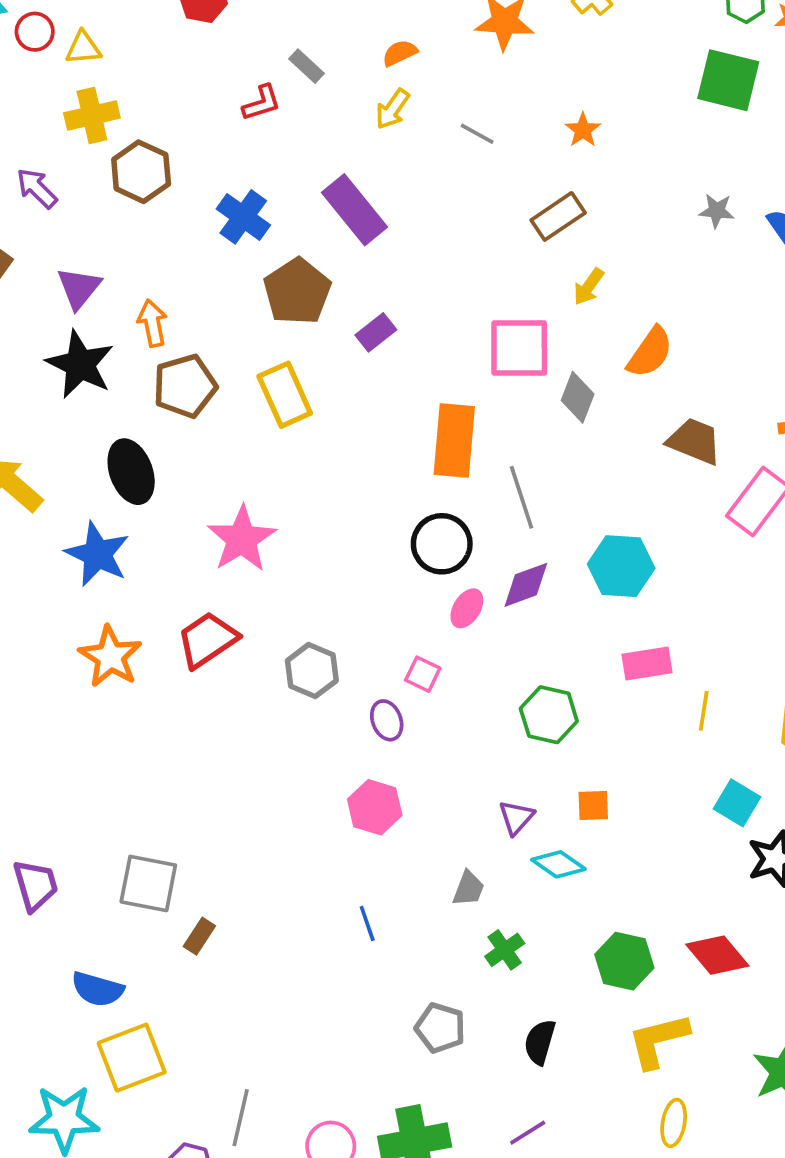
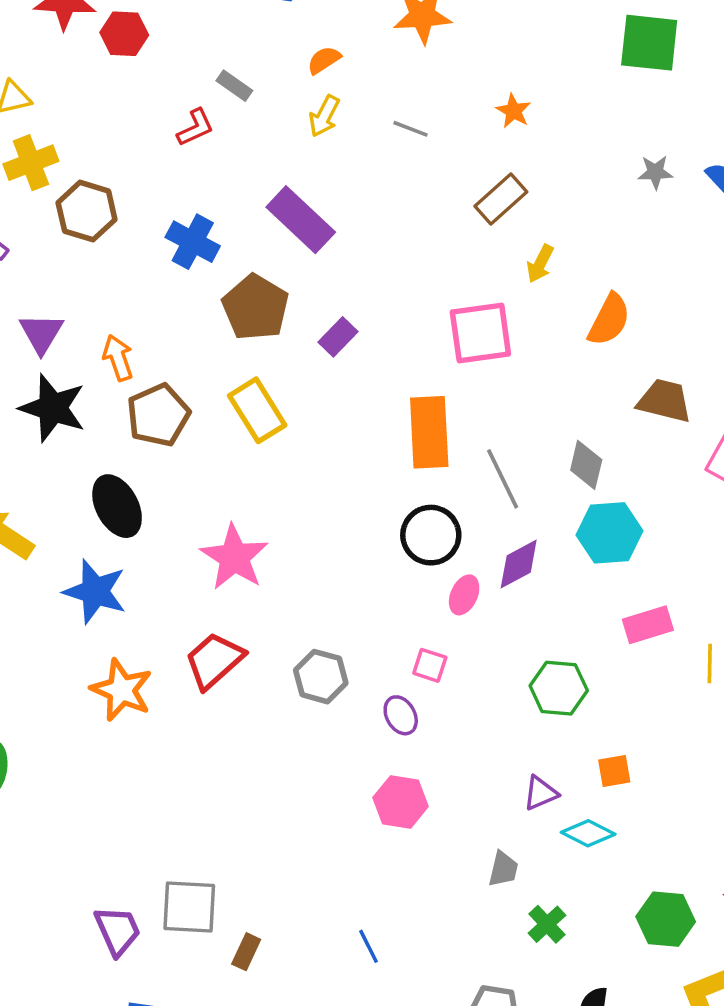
gray diamond: (578, 397) -> (586, 465), moved
purple triangle: (516, 817) -> (541, 793), turned 33
purple trapezoid: (35, 885) -> (118, 931), moved
blue line: (367, 923) -> (369, 946), moved

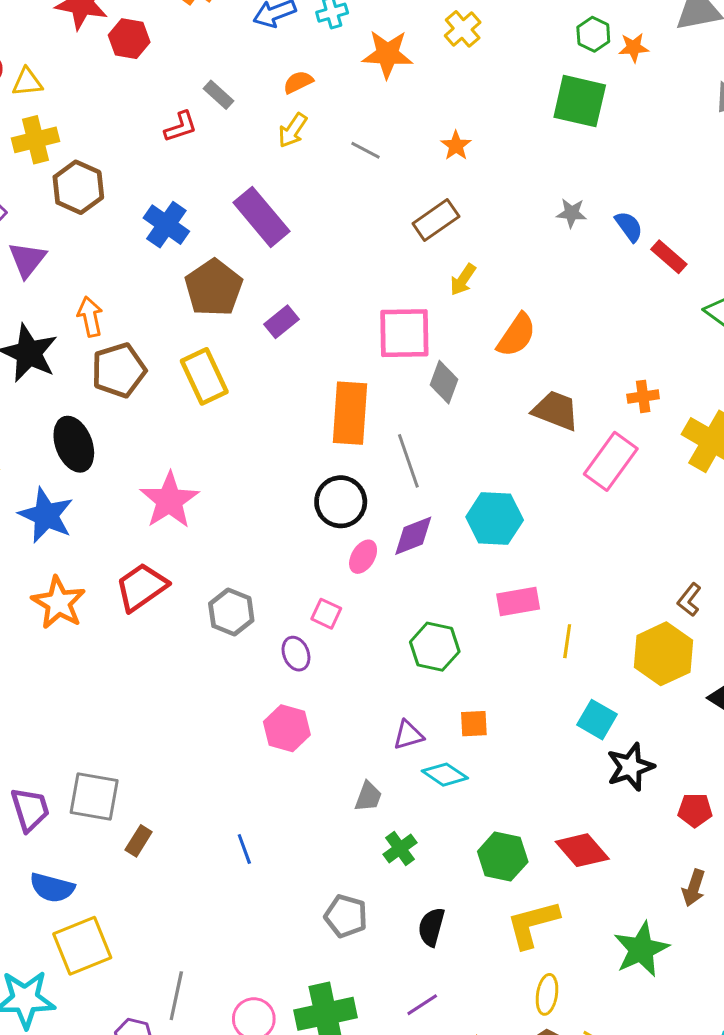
purple triangle: (41, 333) -> (27, 260), moved
gray diamond: (586, 465) -> (444, 382), moved

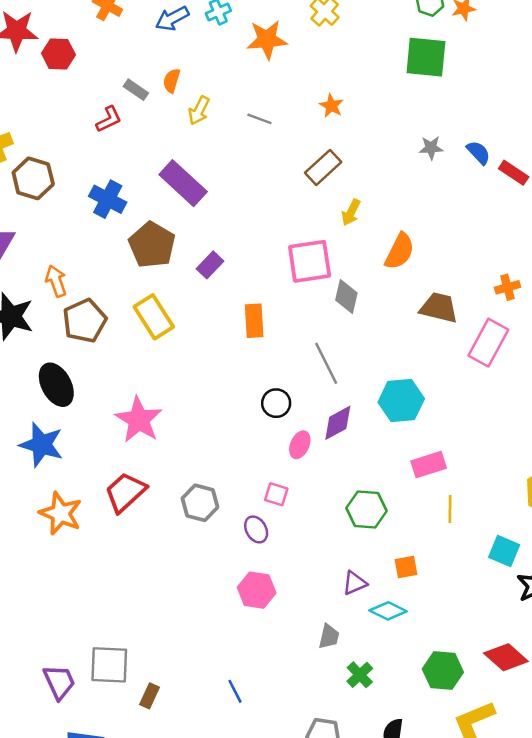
orange semicircle: (298, 82) -> (172, 81), moved, turned -40
orange rectangle: (350, 413) -> (254, 321), moved, size x0.7
black circle: (341, 502) -> (276, 403), size x0.7
yellow line: (567, 641) -> (450, 509), moved

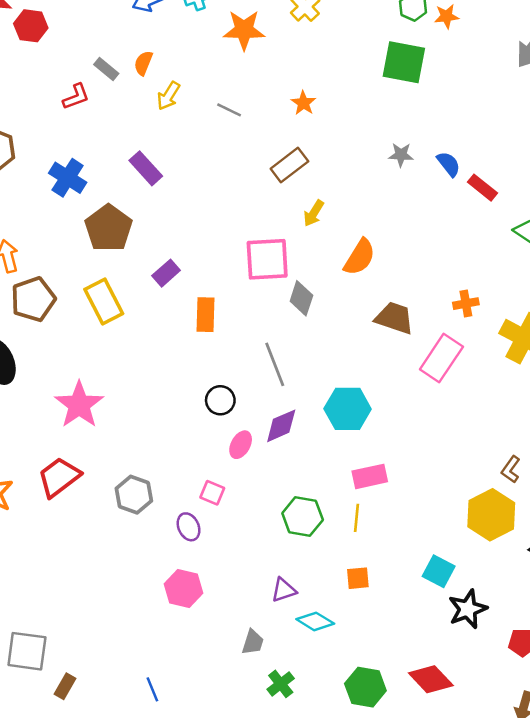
purple rectangle: (183, 183) -> (146, 168), size x0.7
purple rectangle: (210, 265) -> (166, 273), moved
yellow line: (450, 509) -> (357, 518), moved
orange square: (406, 567) -> (358, 578), moved

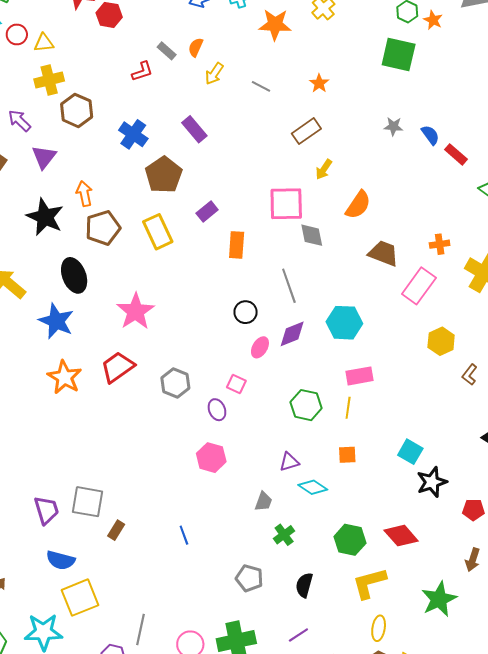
orange star: (447, 16) -> (433, 20), turned 30
gray diamond: (301, 298) -> (312, 235), turned -32
yellow hexagon: (491, 515) -> (441, 341), moved, size x0.7

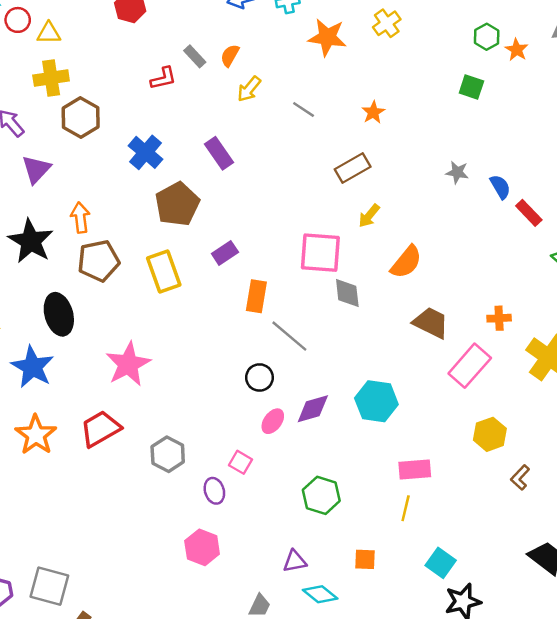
green square: (399, 54) -> (471, 87), size x0.6
gray line: (289, 286) -> (289, 336), moved, turned -36
pink rectangle: (360, 376) -> (415, 469), moved
yellow line: (348, 408) -> (406, 508), moved

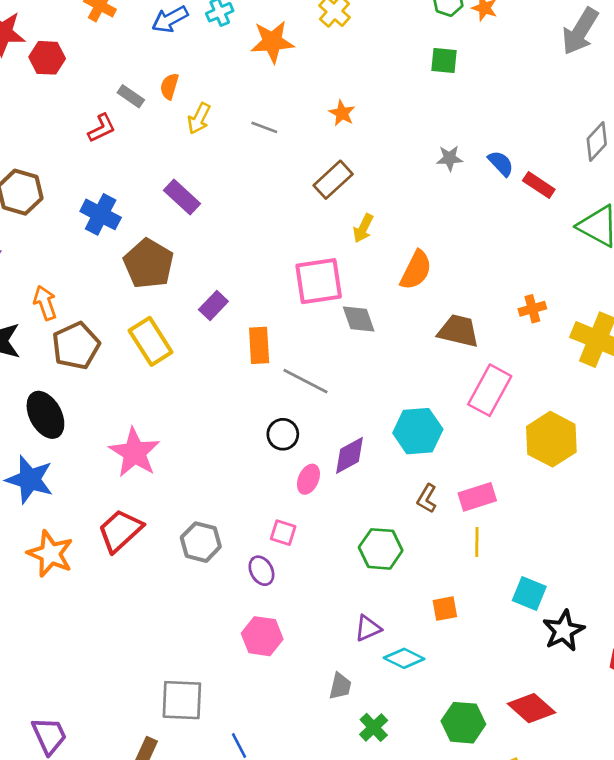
pink rectangle: (470, 366) -> (490, 390), moved
yellow hexagon: (490, 434) -> (551, 439), size x1.4
brown L-shape: (520, 477) -> (427, 499), moved
gray square: (49, 586) -> (182, 700), moved

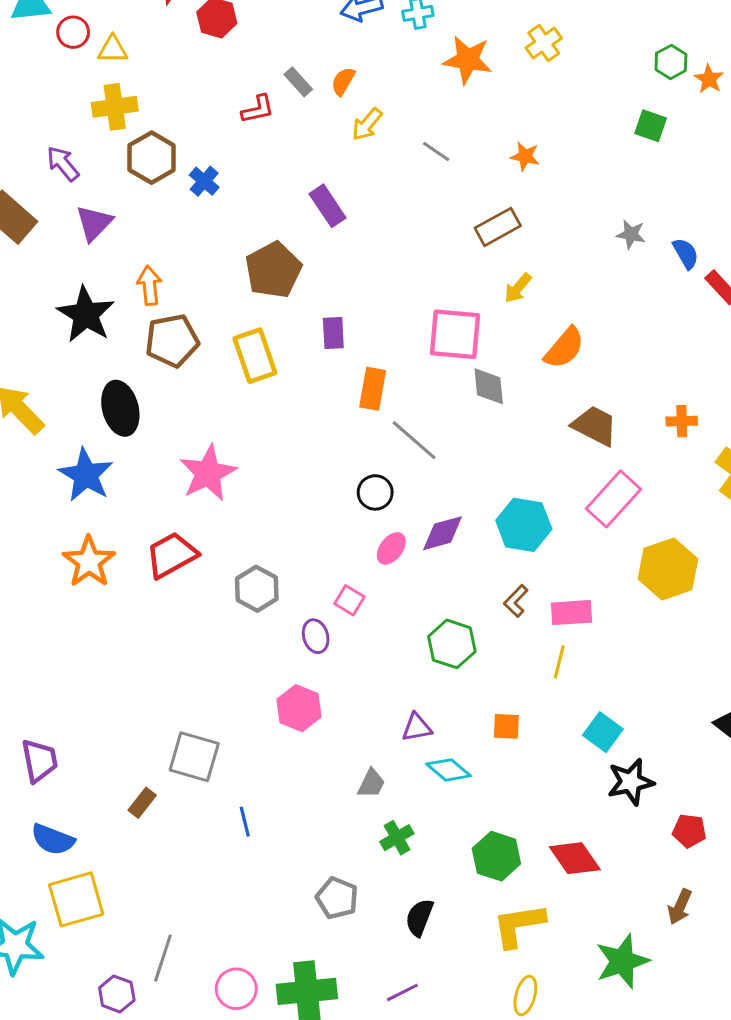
orange star: (342, 113) -> (525, 156), turned -30
blue cross: (101, 214) -> (204, 181), moved, size x0.7
purple rectangle: (213, 305) -> (333, 333), turned -60

